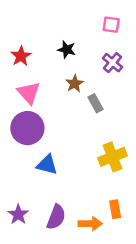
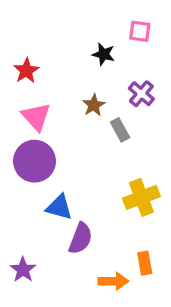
black star: (67, 50) -> (104, 54), moved
purple cross: (112, 63) -> (141, 94), moved
purple semicircle: (56, 217) -> (81, 238), moved

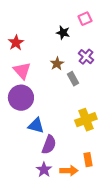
pink square: (140, 31) -> (85, 19), turned -32
purple star: (23, 270) -> (44, 170), moved

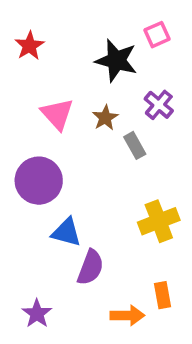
black star: (63, 33) -> (116, 60), size x1.6
red star: (16, 43) -> (29, 46), moved
pink triangle: (22, 71) -> (57, 114), moved
purple star: (44, 170) -> (37, 314), moved

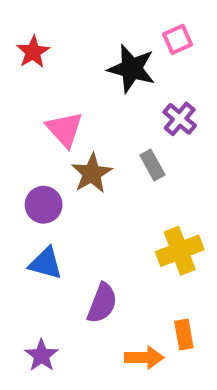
brown star: (105, 118) -> (92, 173), moved, size x1.4
purple circle: (39, 181) -> (44, 205), size x0.7
blue triangle: (66, 232) -> (46, 263), moved

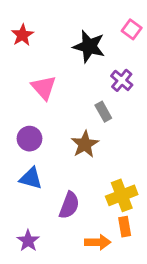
pink square: (178, 39) -> (132, 29), moved, turned -30
brown star: (92, 173) -> (85, 144), moved
yellow cross: (180, 251) -> (122, 195), moved

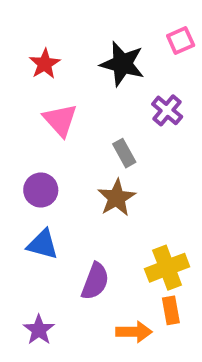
pink square: (132, 29) -> (181, 40), turned 30
red star: (22, 35) -> (45, 64), moved
gray rectangle: (103, 112) -> (124, 153), moved

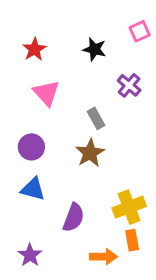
black star: (122, 64) -> (95, 49), size x0.7

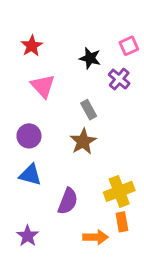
pink square: (140, 31) -> (129, 46), moved
black star: (95, 49) -> (90, 58), moved

